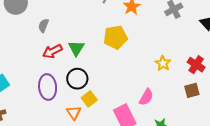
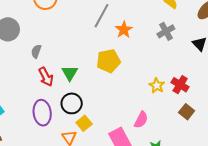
red arrow: (52, 51) -> (46, 77), turned -90
red cross: (196, 65) -> (180, 85), moved
brown square: (192, 90) -> (187, 112), turned -35

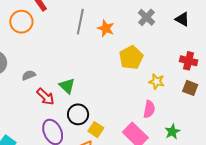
gray semicircle: (36, 51) -> (29, 75), turned 64
yellow pentagon: (109, 61) -> (131, 58), moved
red cross: (180, 85) -> (189, 61), moved
yellow star: (157, 86) -> (157, 82), moved

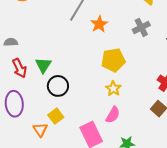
yellow star: (157, 82) -> (113, 89), moved
black circle: (78, 114) -> (58, 86), moved

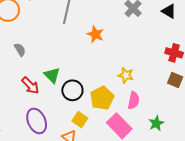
orange star: (99, 24) -> (95, 34), moved
gray semicircle: (11, 42) -> (20, 50), moved, turned 80
yellow pentagon: (113, 60) -> (102, 98), moved

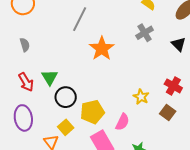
orange star: (95, 34) -> (102, 49), size x1.4
yellow star: (126, 75) -> (141, 97), moved

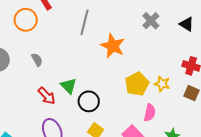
yellow pentagon: (92, 112) -> (137, 84), moved

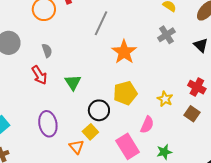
yellow pentagon: (137, 84) -> (125, 93), moved
red arrow: (47, 96) -> (39, 75), moved
black circle: (89, 101) -> (99, 110), moved

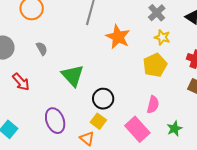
red arrow: (39, 75) -> (21, 82), moved
green triangle: (73, 82) -> (73, 76), size x1.4
yellow pentagon: (125, 93) -> (155, 65), moved
yellow star: (165, 99) -> (162, 37), moved

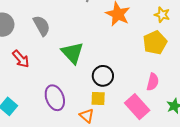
gray semicircle: (42, 49) -> (42, 26), size x1.5
yellow square: (98, 121) -> (98, 98), turned -35

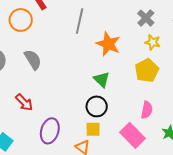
green triangle: (72, 53) -> (102, 79), moved, size x0.7
red arrow: (21, 59) -> (24, 102), moved
purple ellipse: (55, 98) -> (50, 131), turned 40

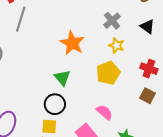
gray line: (80, 21) -> (21, 19), moved
pink semicircle: (147, 110) -> (104, 112), turned -66

